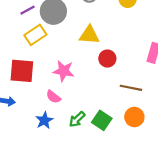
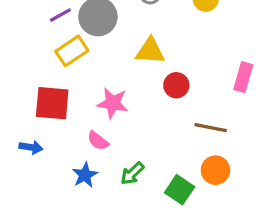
green square: (102, 120) -> (180, 190), moved

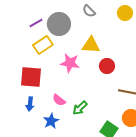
pink star: (113, 103) -> (70, 63), moved
blue arrow: (31, 147) -> (30, 104), moved, turned 88
green arrow: (132, 173) -> (80, 108), moved

